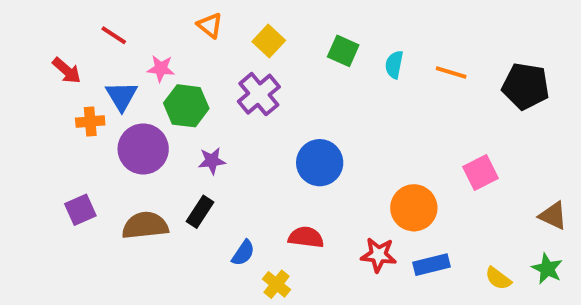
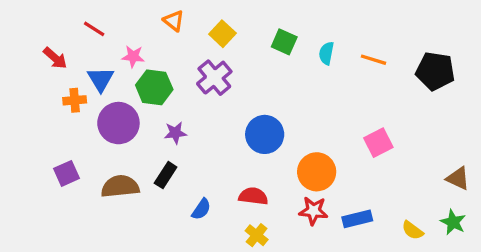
pink square: (481, 173) -> (378, 143), moved
orange circle: (414, 208) -> (317, 172), moved
yellow cross: (277, 284) -> (257, 235), moved

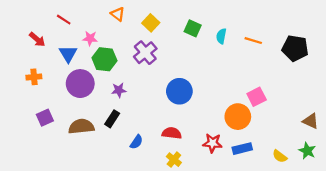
orange cross: (75, 100) -> (34, 77), moved
orange circle: (317, 172) -> (238, 117), moved

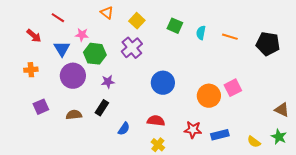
orange circle: (238, 117) -> (209, 96), moved
brown semicircle: (81, 127) -> (74, 115), size x0.7

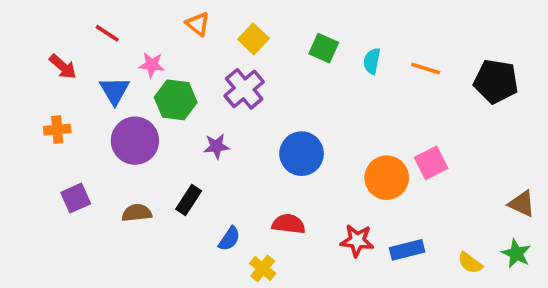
purple star: (108, 82) -> (216, 146), moved
yellow cross: (158, 145) -> (263, 268), moved

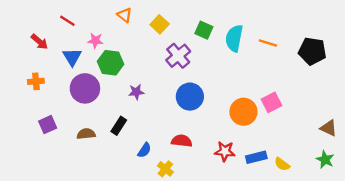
cyan semicircle: (372, 61) -> (234, 38), size x1.6
purple cross: (244, 89) -> (178, 56), moved
yellow semicircle: (470, 263) -> (282, 164), moved

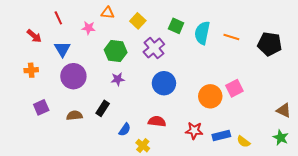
orange triangle: (125, 15) -> (108, 13), turned -32
red line: (67, 21) -> (58, 18), turned 32
pink star: (95, 41) -> (89, 28), moved
green hexagon: (111, 63) -> (116, 51), moved

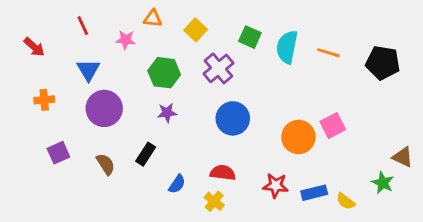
red arrow: (34, 36) -> (34, 47), moved
brown semicircle: (74, 115) -> (106, 164), turned 63
green star: (281, 138) -> (383, 183), moved
yellow cross: (143, 146) -> (214, 201), moved

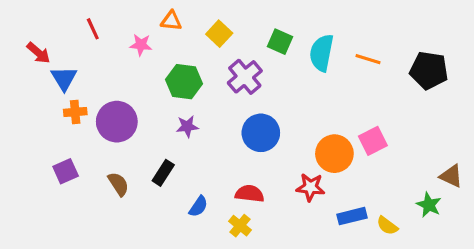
blue triangle: (88, 70) -> (64, 78), moved
orange cross: (44, 100) -> (75, 112), moved
red star: (276, 186) -> (310, 187), moved

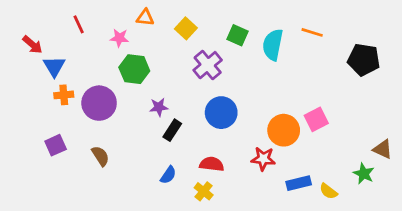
orange line: (368, 59) -> (312, 32), moved
green hexagon: (184, 82) -> (134, 69), moved
black rectangle: (163, 173) -> (172, 130), moved

